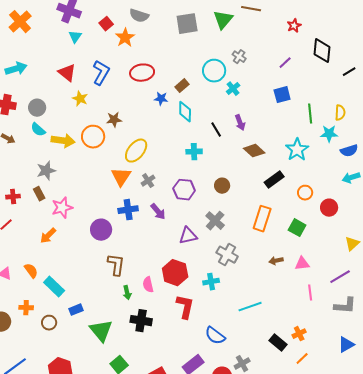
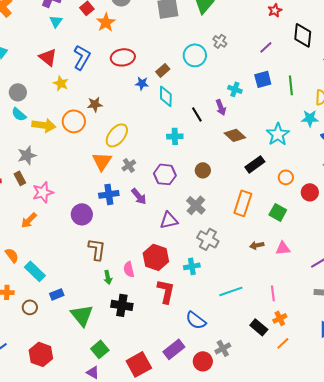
cyan cross: (233, 89) -> (235, 89), moved, turned -32
green line: (310, 114) -> (291, 85), moved
pink line: (310, 293) -> (273, 293), moved

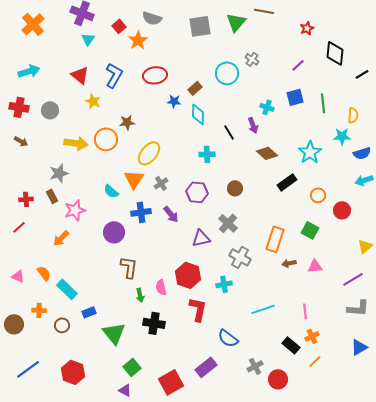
cyan semicircle: (19, 114) -> (111, 191), moved
orange rectangle: (243, 203) -> (275, 239), moved
red circle: (203, 361) -> (278, 379), moved

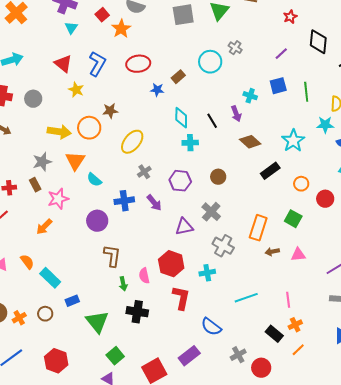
cyan diamond: (198, 114) -> (181, 118), moved
orange triangle: (134, 179) -> (75, 161), moved
orange cross: (39, 310) -> (19, 318), moved, turned -32

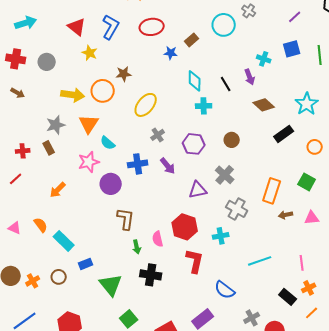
pink star: (58, 199) -> (89, 162), moved

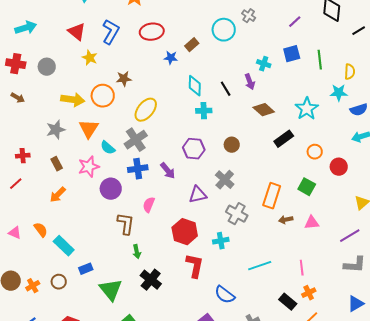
gray cross: (158, 135) -> (136, 140), moved, size x1.6
brown rectangle: (49, 148) -> (57, 164), moved
pink semicircle: (158, 239) -> (149, 205), moved, turned 35
black cross: (151, 275) -> (151, 280), turned 30

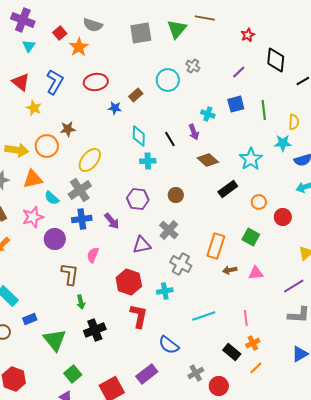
orange triangle: (89, 129) -> (33, 179), turned 45
black cross: (151, 280) -> (95, 330), turned 30

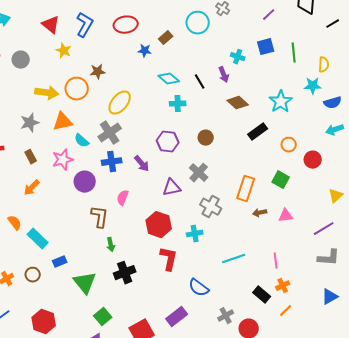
cyan diamond: (139, 136) -> (169, 79), turned -50

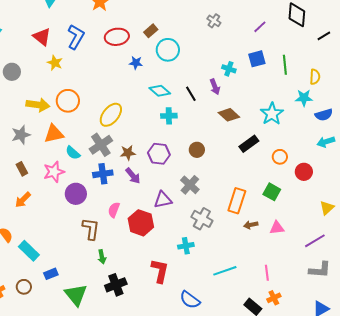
cyan circle: (198, 23) -> (168, 50), moved
brown rectangle: (166, 38) -> (151, 31), moved
brown star: (98, 72) -> (128, 153), moved
red hexagon: (159, 225) -> (141, 223), moved

